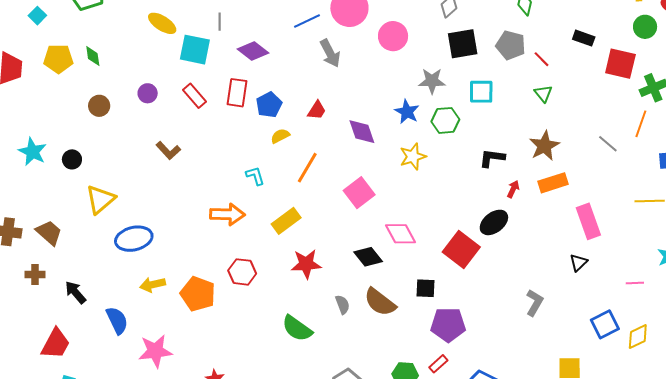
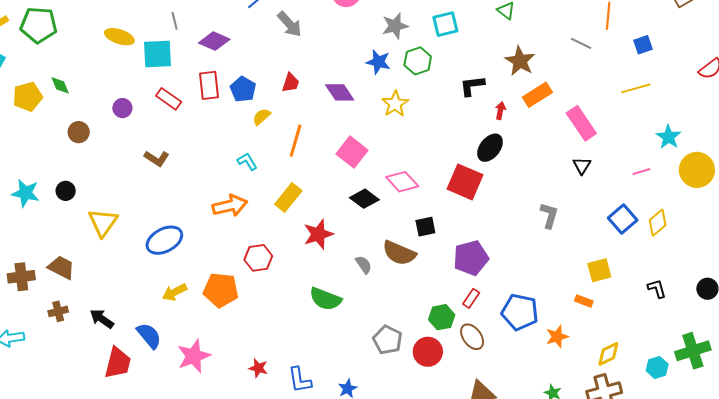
blue ellipse: (134, 239) -> (164, 240), moved
black diamond: (368, 257) -> (364, 199), moved
black square: (425, 288) -> (425, 227), moved
red trapezoid: (56, 344) -> (118, 363), moved

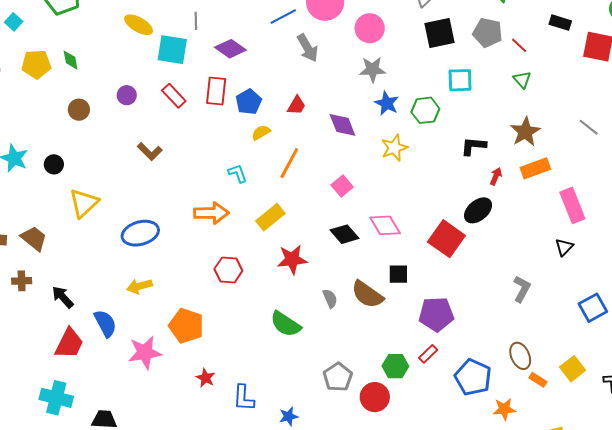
gray star: (395, 26) -> (372, 69), moved
pink square: (352, 152) -> (342, 186), size x0.7
yellow square: (599, 270) -> (573, 369), moved, turned -35
orange pentagon: (221, 290) -> (186, 326), moved
brown ellipse: (472, 337) -> (520, 356), moved

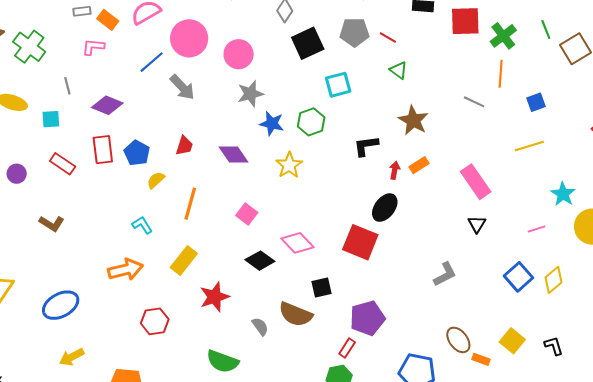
cyan square: (172, 50) -> (51, 119), size x0.6
orange rectangle: (535, 168) -> (419, 165), moved, size x0.7
gray L-shape: (522, 289) -> (445, 274), turned 48
red rectangle: (428, 354) -> (347, 348), moved

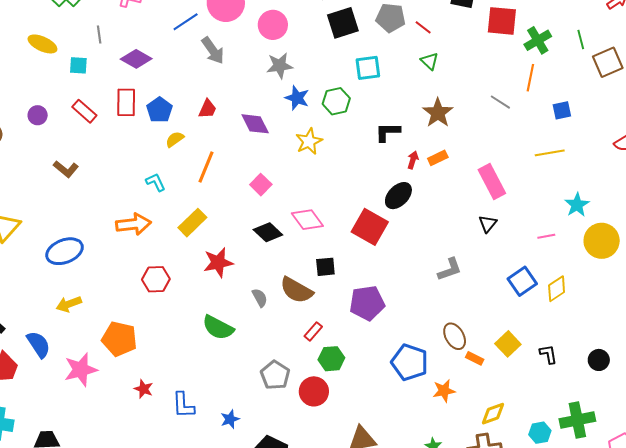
red rectangle: (347, 348) -> (313, 331), moved

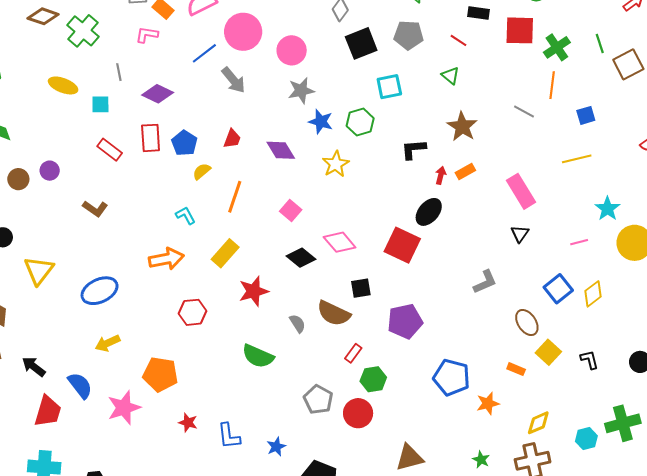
red line: (423, 27) -> (458, 40), moved
purple circle: (38, 115) -> (50, 171), moved
brown ellipse: (455, 336) -> (527, 323), moved

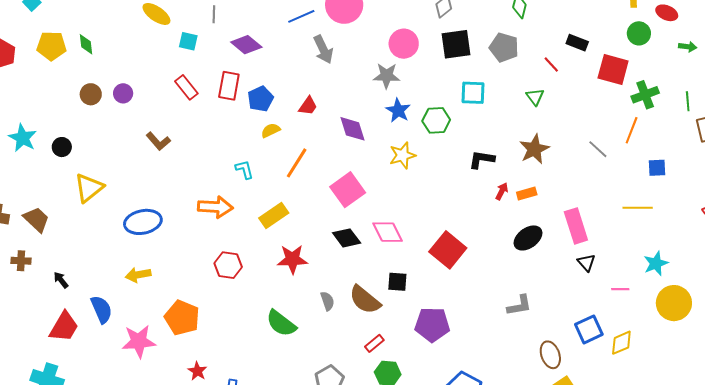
pink circle: (292, 50) -> (404, 44), moved
pink square: (291, 211) -> (348, 190), size x1.6
black ellipse: (429, 212) -> (528, 238), moved
black triangle: (520, 234) -> (586, 263), moved, turned -30
black arrow: (34, 367) -> (61, 280), size x0.7

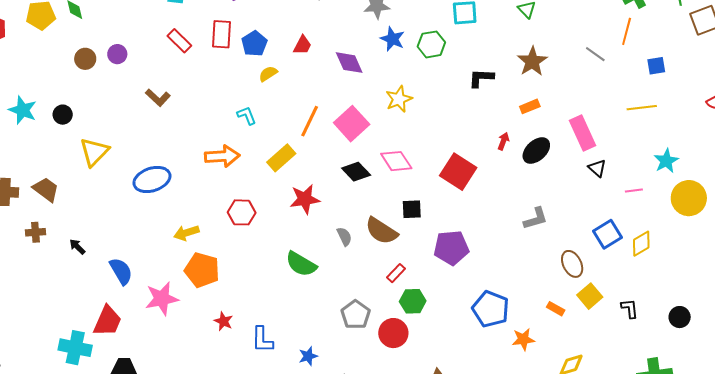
yellow star: (402, 155) -> (399, 99), moved
orange line: (297, 163) -> (310, 121), moved
red arrow: (502, 191) -> (503, 141), moved
yellow arrow: (138, 275) -> (186, 233), moved
red trapezoid: (64, 327) -> (107, 321), moved

